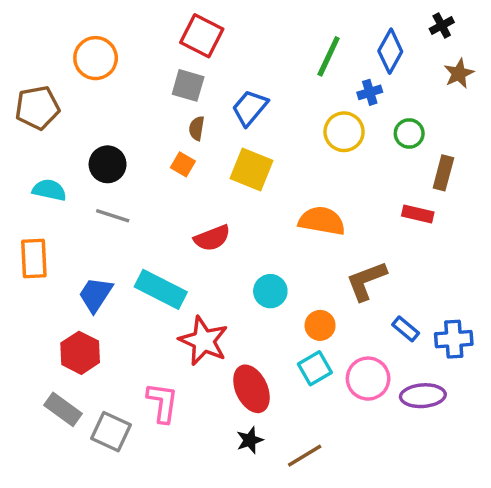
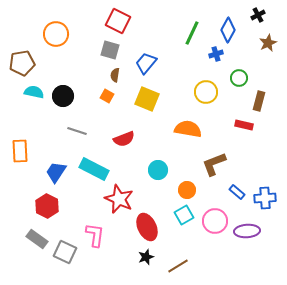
yellow circle: (344, 132) -> (206, 92), moved
cyan semicircle: (49, 190) -> (34, 92), moved
gray line: (113, 216) -> (77, 131), moved

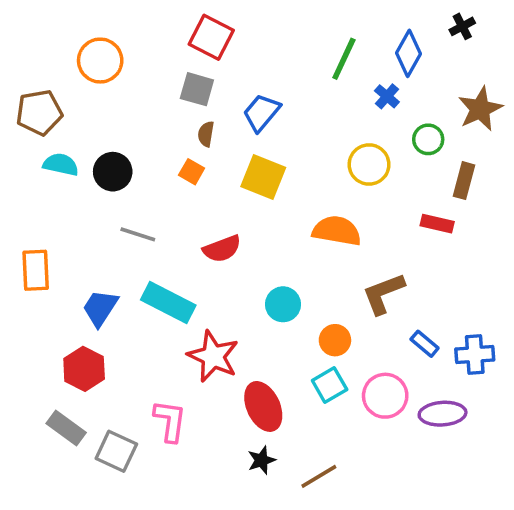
brown star: (268, 43) -> (480, 109), moved, size x1.4
blue cross: (216, 54) -> (387, 96), turned -32

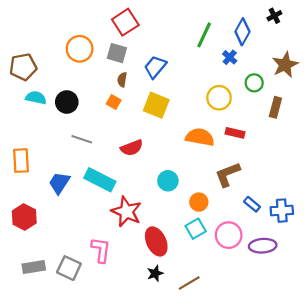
red square: (211, 37) -> (125, 22), turned 30
orange circle: (100, 61) -> (80, 49), moved
red rectangle: (437, 224) -> (235, 133), moved
red hexagon: (84, 369) -> (24, 217), moved
gray rectangle: (66, 428) -> (34, 267), moved, turned -45

